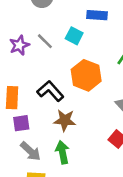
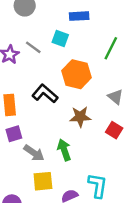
brown star: (65, 120) -> (80, 117), moved
purple square: (21, 123) -> (14, 134), moved

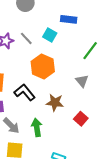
orange hexagon: (77, 74) -> (43, 66), moved
black L-shape: (45, 94) -> (25, 92), moved
gray triangle: (115, 97) -> (82, 81), moved

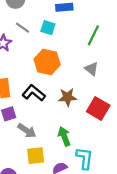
gray line: (26, 38) -> (23, 28), moved
red square: (81, 119) -> (98, 108), size x1.5
green arrow: (37, 127) -> (64, 136), moved

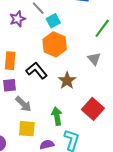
cyan square: (48, 28) -> (53, 21), moved, turned 32
brown star: (68, 97) -> (67, 81), turned 30
red square: (98, 108) -> (93, 109), moved

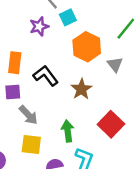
purple star: (17, 19) -> (39, 26), moved
orange hexagon: (55, 44) -> (87, 47), moved

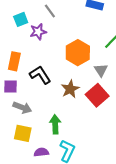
cyan square: (68, 17) -> (21, 19), moved
gray arrow: (28, 115) -> (22, 108), turned -30
red square: (111, 124) -> (97, 95), moved

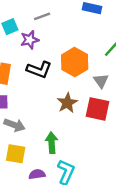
gray line: (50, 11) -> (42, 16), turned -72
black L-shape: (40, 75) -> (39, 70), moved, turned 145
red square: (97, 95) -> (97, 109), turned -35

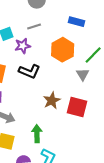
orange hexagon: (75, 62) -> (63, 50), moved
gray triangle: (101, 81) -> (83, 74), moved

